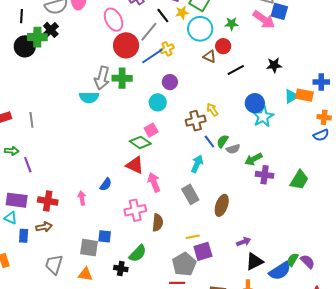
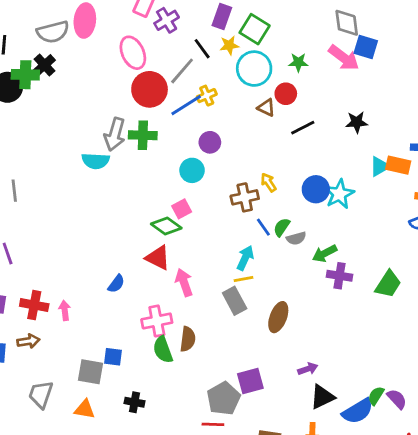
blue circle: (255, 103) -> (316, 189), moved
pink arrow: (82, 198) -> (65, 310), moved
yellow line: (193, 237) -> (243, 279), moved
green semicircle: (138, 253) -> (163, 350), moved, turned 114

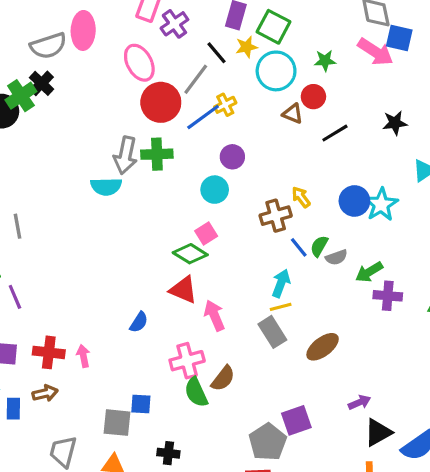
green cross: (25, 75) -> (21, 96), turned -32
brown ellipse: (278, 317) -> (323, 347), turned 36
brown semicircle: (188, 339) -> (223, 378), turned 35

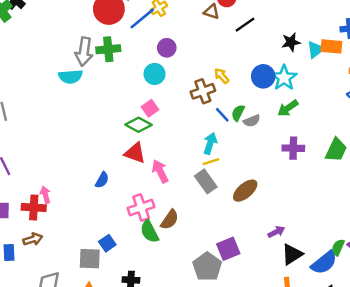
black star: (395, 123) -> (291, 42), moved
green arrow: (369, 272) -> (288, 108), moved
pink arrow: (83, 356) -> (45, 195), moved
blue square: (141, 404) -> (107, 243), turned -35

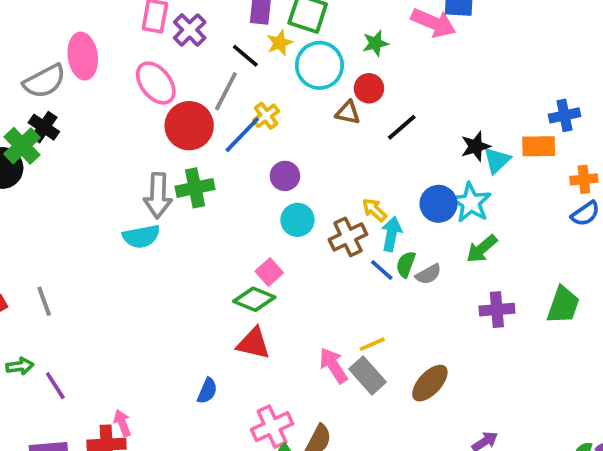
cyan triangle: (316, 50) -> (497, 160), moved
cyan circle: (155, 74) -> (297, 220), moved
cyan arrow: (210, 143) -> (392, 234), moved
pink arrow: (160, 171) -> (333, 365), moved

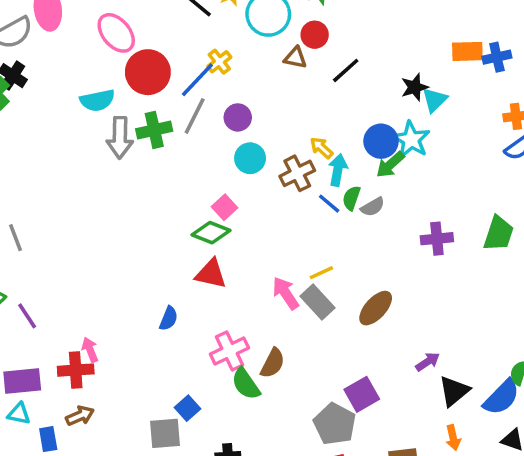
gray line: (226, 91) -> (195, 116), moved
orange rectangle: (539, 146) -> (467, 51), moved
cyan semicircle: (141, 236) -> (97, 100), moved
green arrow: (482, 249) -> (390, 165), moved

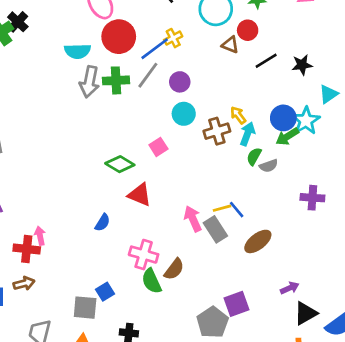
black star: (415, 87) -> (302, 65), moved
blue line: (329, 204) -> (237, 210), moved
green diamond: (211, 233) -> (120, 164), moved
pink cross: (229, 351) -> (144, 255), turned 32

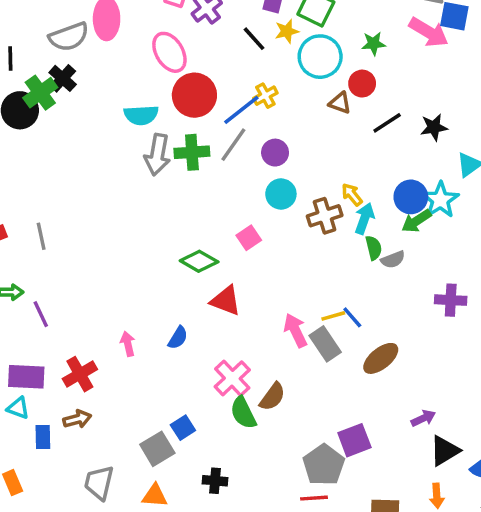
green semicircle: (254, 156) -> (374, 248), turned 138
pink arrow: (40, 236) -> (128, 344), moved
red cross: (27, 249) -> (80, 374), turned -35
pink cross: (144, 255) -> (232, 378), turned 32
gray square: (85, 308) -> (157, 449), turned -35

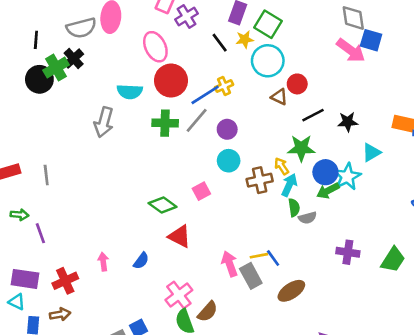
green star: (374, 44) -> (301, 148), moved, size x1.5
gray arrow: (157, 155) -> (104, 122), moved

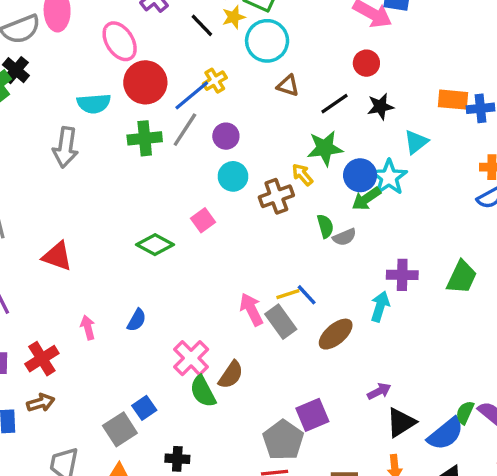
red circle: (297, 84) -> (366, 63), moved
cyan arrow: (289, 185) -> (380, 306), moved
red triangle: (180, 236) -> (57, 256), moved

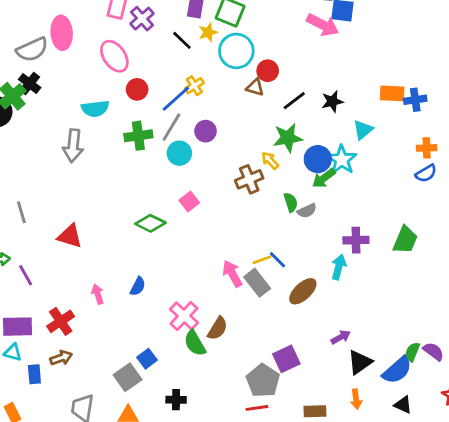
red circle: (366, 63) -> (268, 71), moved
red circle: (145, 82) -> (137, 89), size x0.6
cyan circle: (233, 176) -> (179, 153), moved

